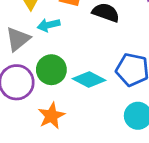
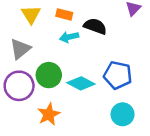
cyan arrow: (49, 25) -> (69, 37), moved

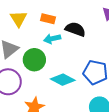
green circle: (49, 75) -> (34, 60), moved

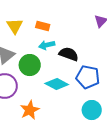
black semicircle: (75, 29) -> (69, 54), moved

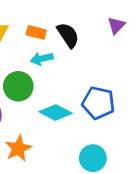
black semicircle: (69, 54) -> (68, 35), moved, turned 36
cyan circle: (92, 110) -> (93, 158), moved

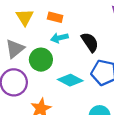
black semicircle: (68, 35) -> (90, 42), moved

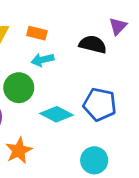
black semicircle: (90, 42) -> (93, 44), moved, turned -42

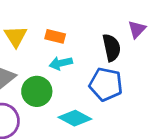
black semicircle: (93, 44) -> (112, 48), turned 64
blue pentagon: (100, 104) -> (106, 84), moved

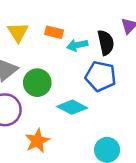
cyan arrow: (61, 63) -> (77, 45), moved

